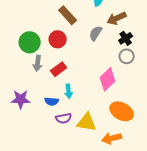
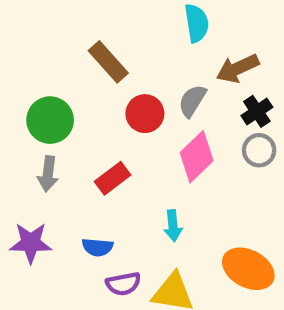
brown rectangle: (68, 15) -> (108, 62), moved
red circle: (58, 39) -> (145, 114), moved
gray arrow: (38, 63) -> (48, 174), moved
pink diamond: (108, 79) -> (197, 157), moved
cyan arrow: (69, 91) -> (173, 226), moved

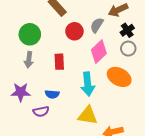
red rectangle: (113, 178) -> (59, 62), turned -56
cyan arrow: (173, 226) -> (88, 84), size x1.6
orange ellipse: (248, 269) -> (119, 77), moved
purple semicircle: (123, 284) -> (41, 111), moved

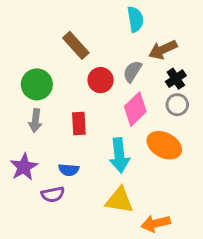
purple star: (21, 92) -> (24, 167), turned -30

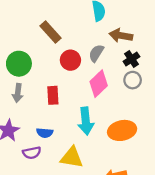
brown arrow: (163, 50) -> (121, 36), turned 35
orange ellipse: (164, 145) -> (122, 130), moved, turned -40
yellow triangle: (119, 200) -> (72, 157), moved

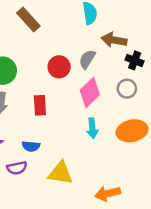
brown rectangle: (51, 32) -> (28, 20), moved
black cross: (131, 59) -> (135, 60), moved, turned -35
cyan arrow: (86, 121) -> (92, 128), moved, size x0.7
orange ellipse: (122, 130) -> (132, 131), moved

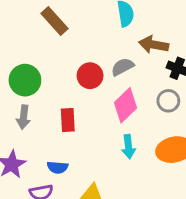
gray semicircle: (87, 59) -> (123, 67), turned 30

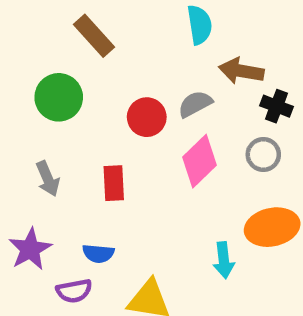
green circle: (25, 80) -> (59, 97), moved
gray arrow: (24, 117) -> (48, 179), turned -30
cyan arrow: (128, 147) -> (224, 260), moved

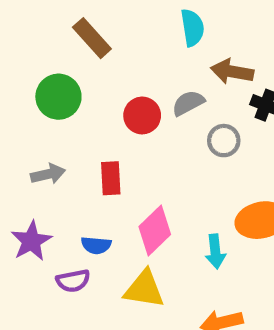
gray circle: (263, 155) -> (224, 141), moved
pink diamond: (200, 161) -> (155, 231), moved
gray arrow: (48, 179) -> (48, 174), turned -80

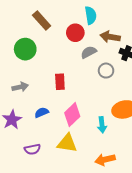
red circle: (142, 115) -> (75, 33), moved
red rectangle: (111, 178) -> (60, 82), moved
blue semicircle: (96, 245) -> (42, 112), moved, turned 152
purple semicircle: (73, 281) -> (32, 149), moved

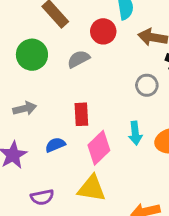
gray semicircle: (89, 52) -> (79, 59), moved
red rectangle: (60, 82) -> (81, 114), moved
cyan arrow: (102, 125) -> (135, 133), moved

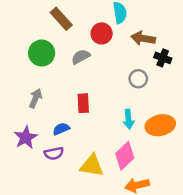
gray arrow: (25, 108) -> (35, 98), turned -54
pink diamond: (99, 148) -> (125, 156), moved
purple semicircle: (42, 197) -> (54, 153), moved

